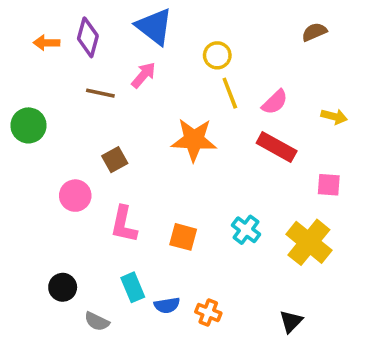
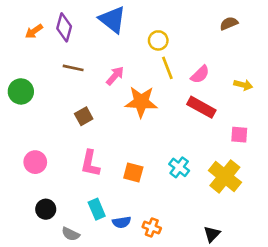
orange arrow: (46, 43) -> (34, 31), turned -36
pink arrow: (144, 75) -> (115, 76), moved
pink circle: (75, 196) -> (35, 162), moved

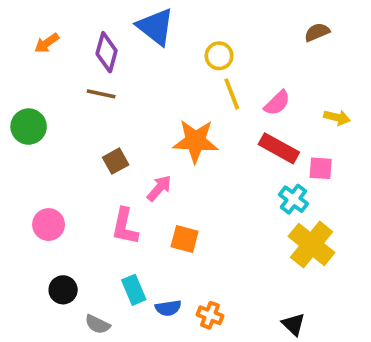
purple diamond: (64, 27) -> (107, 52), moved
pink arrow: (115, 76) -> (159, 188), moved
pink square: (239, 135) -> (321, 168), moved
cyan cross: (179, 167) -> (293, 199), moved
black triangle: (212, 234) -> (293, 324), turned -30

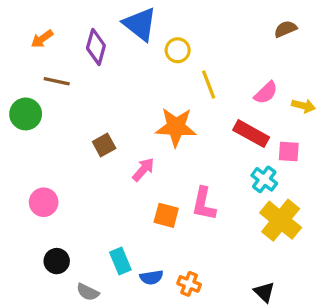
yellow circle: (219, 56) -> (178, 50), moved
brown line: (101, 94) -> (57, 81), moved
pink semicircle: (277, 103) -> (266, 93), moved
pink L-shape: (125, 226) -> (204, 204), moved

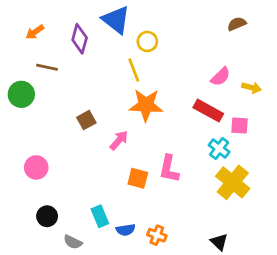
yellow line: (209, 85) -> (134, 70), moved

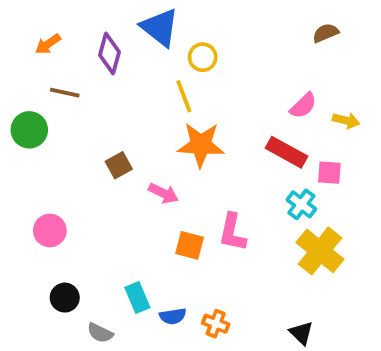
pink arrow: (119, 140) -> (163, 193), turned 75

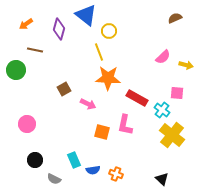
red rectangle: (286, 152) -> (137, 98), moved

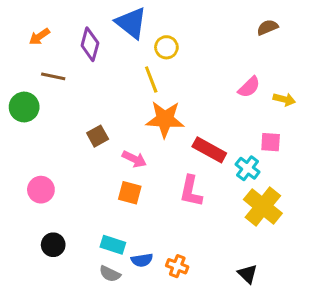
orange square: (102, 132) -> (130, 193), moved
cyan rectangle: (74, 160) -> (113, 245), turned -49
gray semicircle: (54, 179) -> (110, 274), moved

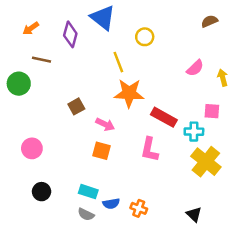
yellow circle: (166, 47) -> (145, 37), moved
yellow arrow: (284, 99) -> (223, 78), turned -119
cyan cross: (248, 168) -> (194, 132), turned -36

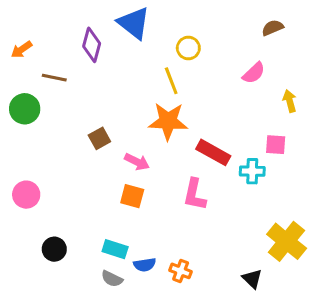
orange arrow: (31, 28) -> (22, 50), moved
yellow line: (118, 62) -> (171, 81), moved
pink semicircle: (195, 68) -> (254, 73), moved
pink circle: (32, 148) -> (26, 195), moved
yellow cross: (206, 162) -> (287, 241), moved

